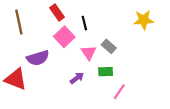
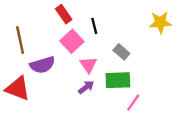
brown line: (19, 22) -> (20, 40), moved
pink triangle: (89, 53) -> (88, 65), moved
green rectangle: (106, 72) -> (118, 80), size x1.5

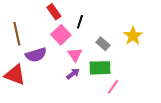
yellow star: (160, 22) -> (133, 36), moved, turned -30
black line: (94, 26) -> (80, 22), turned 32

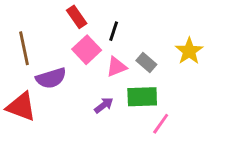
pink triangle: (75, 55) -> (117, 67), moved, turned 42

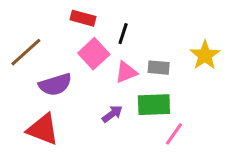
red rectangle: (77, 17) -> (83, 18), turned -40
brown line: (24, 48) -> (26, 52), turned 60
gray rectangle: (146, 62) -> (159, 68), turned -36
red triangle: (21, 107) -> (43, 129), moved

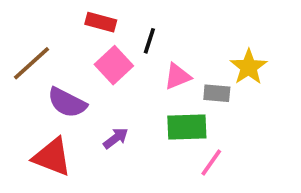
gray rectangle: (159, 68) -> (217, 93), moved
pink triangle: (126, 72) -> (177, 76), moved
purple semicircle: (55, 85) -> (67, 103), turned 44
purple arrow: (112, 114) -> (116, 138), moved

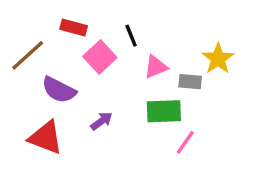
red rectangle: (101, 22) -> (74, 27), moved
black line: (149, 41) -> (131, 36), turned -40

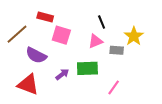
black line: (131, 36) -> (102, 22), moved
pink square: (100, 57) -> (61, 35), turned -30
green rectangle: (164, 111) -> (87, 68), moved

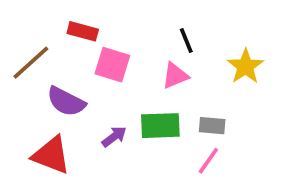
gray rectangle: (117, 50) -> (212, 126), moved

